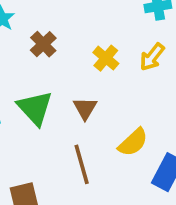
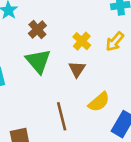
green triangle: (35, 108) -> (38, 61), moved
brown triangle: (85, 108) -> (77, 69), moved

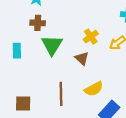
brown cross: (37, 30) -> (38, 23), moved, turned 32
brown triangle: (77, 69) -> (82, 58), turned -32

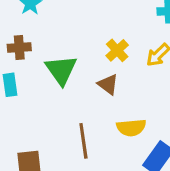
brown cross: (38, 23) -> (19, 47), moved
yellow semicircle: (94, 89) -> (131, 128), turned 30

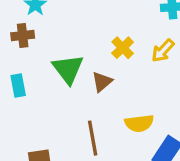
brown cross: (19, 47) -> (23, 36), moved
brown triangle: (108, 84) -> (102, 82), moved, turned 45

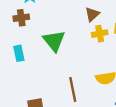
yellow cross: (123, 48) -> (100, 34), moved, turned 35
brown triangle: (102, 82) -> (92, 14), moved

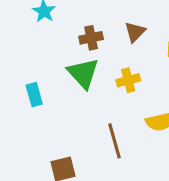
brown cross: (21, 18) -> (91, 38), moved
yellow cross: (100, 34) -> (128, 80), moved

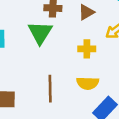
yellow cross: (128, 80) -> (87, 49), moved

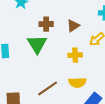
brown line: (50, 89) -> (48, 89), turned 60

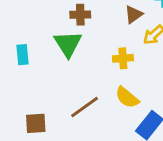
brown triangle: (73, 26) -> (134, 15), moved
yellow semicircle: (77, 82) -> (127, 97), turned 42

